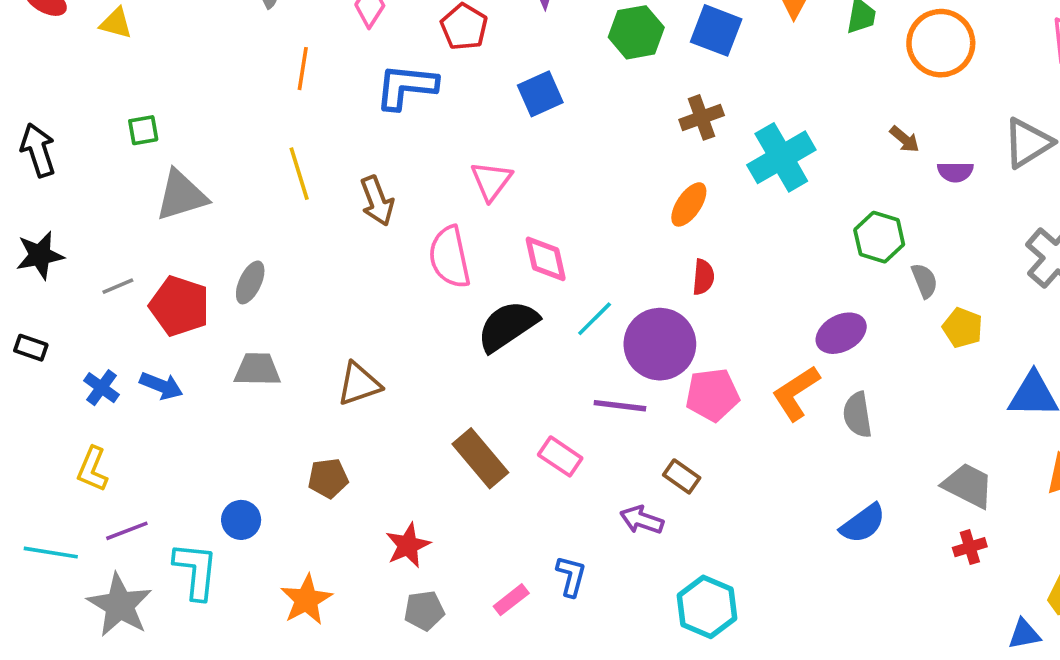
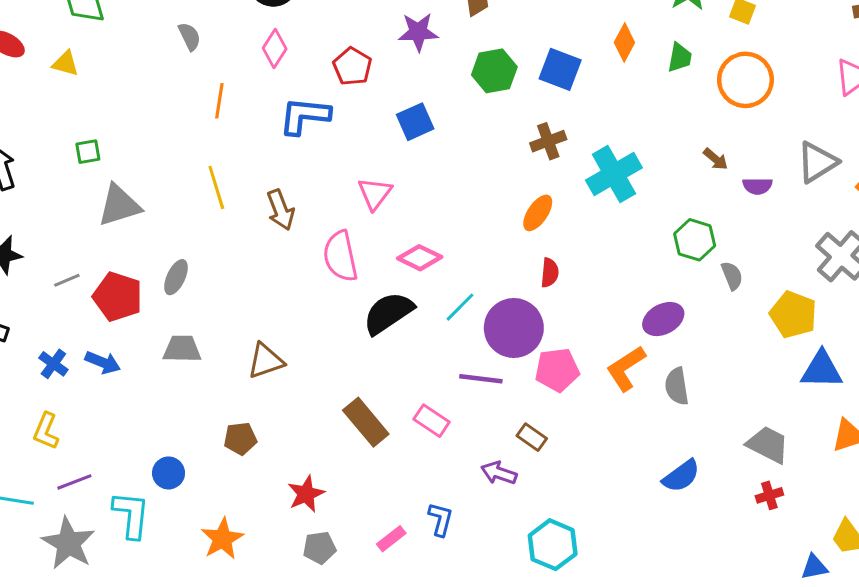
pink diamond: (546, 259) -> (420, 258), turned -51
yellow pentagon: (963, 328) -> (793, 315), moved, size x1.4

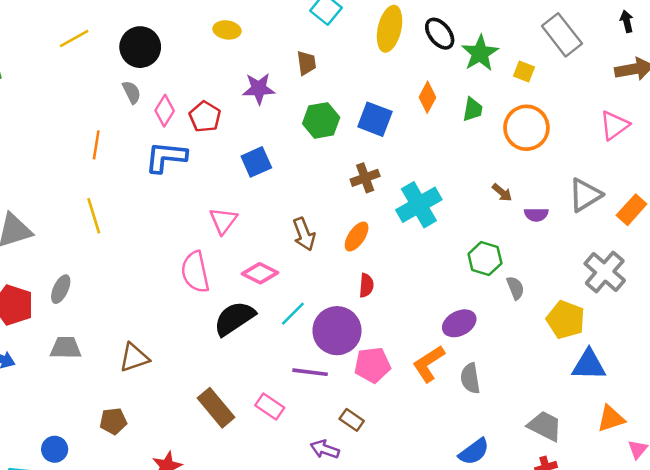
gray semicircle: (189, 37) -> (132, 92), moved
pink diamond: (275, 48) -> (165, 111), moved
brown arrow: (281, 210) -> (304, 234), moved

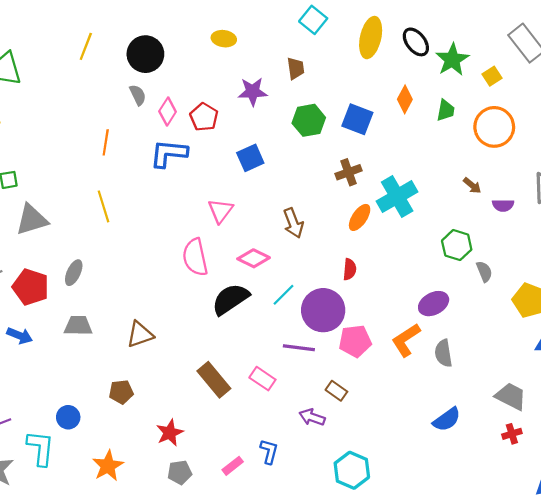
yellow line: (74, 38) -> (86, 46), turned -40
yellow square: (524, 72) -> (492, 76), turned 36
orange ellipse: (357, 237) -> (360, 217), moved

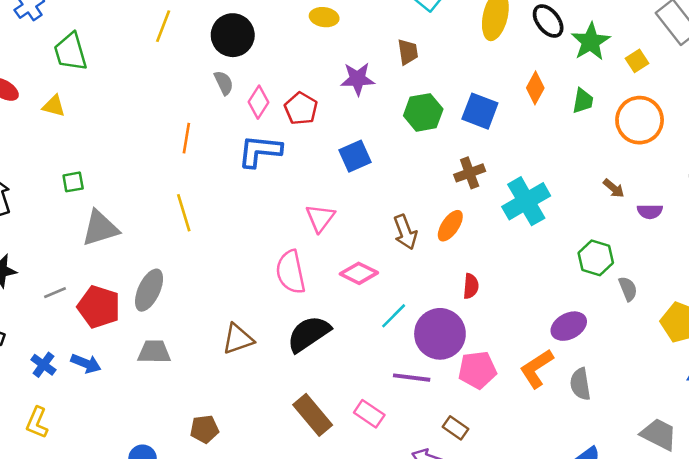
orange ellipse: (360, 217) -> (450, 226), moved
gray ellipse: (74, 273) -> (149, 290), size x1.4
black semicircle: (230, 299) -> (309, 334), moved
brown triangle: (140, 334) -> (238, 339), moved

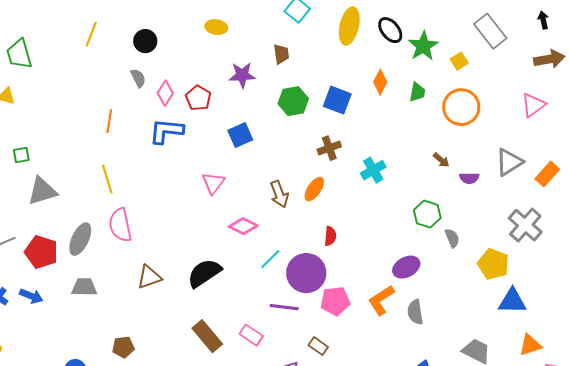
black circle: (233, 35) -> (145, 41), size x0.7
cyan cross: (526, 201) -> (373, 170), size x0.7
pink semicircle: (291, 272) -> (120, 225), moved

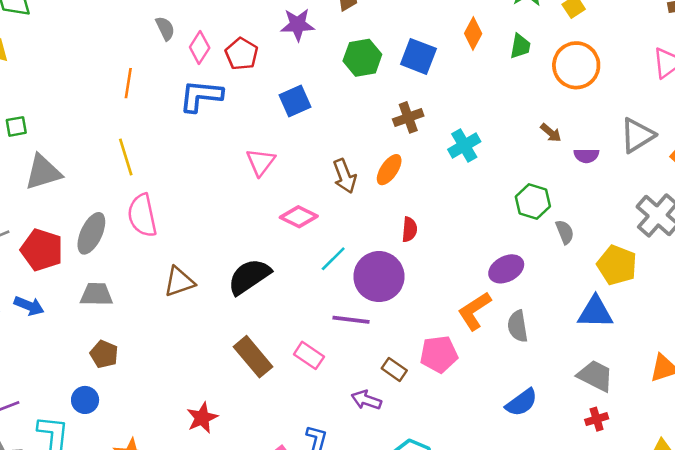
pink pentagon: (335, 301) -> (439, 354), moved
blue triangle: (512, 301) -> (595, 312), moved
brown pentagon: (123, 347) -> (104, 354), moved, turned 30

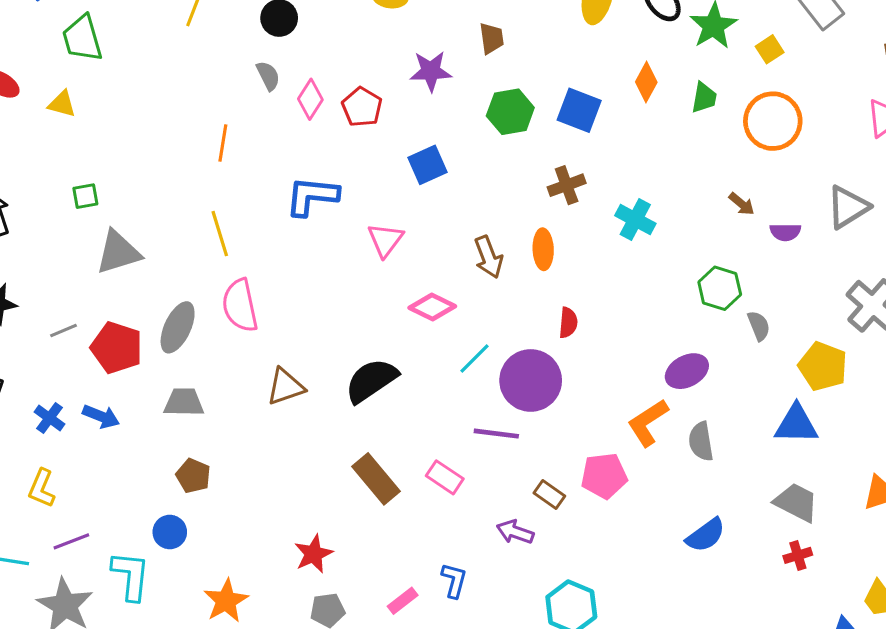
blue L-shape: (201, 96) -> (312, 196), moved
cyan cross: (464, 145) -> (635, 220), turned -32
orange ellipse: (389, 170) -> (543, 249), turned -36

